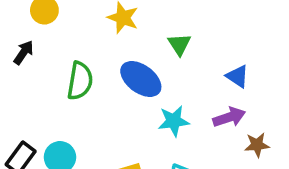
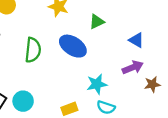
green triangle: (179, 44) -> (97, 22), turned 42
cyan star: (174, 121) -> (97, 84), moved

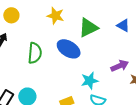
green triangle: (97, 22) -> (88, 28), size x1.5
blue triangle: (136, 40) -> (123, 26), moved

